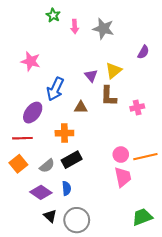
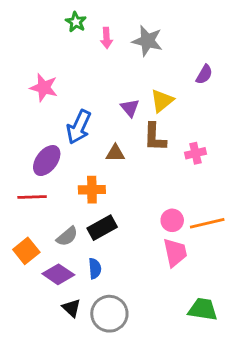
orange square: (18, 164) -> (26, 251), moved
green trapezoid: (142, 217) -> (203, 309), turned 30

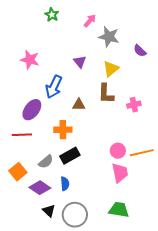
pink arrow: (107, 38) -> (90, 21), moved, turned -136
gray star: (147, 41) -> (109, 37), moved
purple semicircle: (204, 74) -> (140, 51), turned 104
purple triangle: (130, 108) -> (80, 62), moved
green trapezoid: (203, 309) -> (119, 210), moved

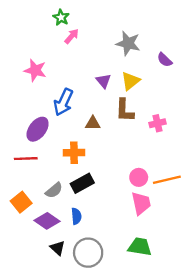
pink arrow: (90, 21) -> (72, 36), moved
purple triangle: (80, 62) -> (103, 81), moved

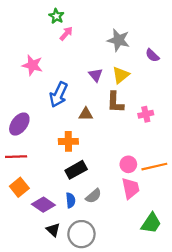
purple ellipse: (38, 129) -> (19, 124), moved
red line: (26, 159) -> (16, 157), moved
gray semicircle: (54, 190) -> (93, 196), moved
green trapezoid: (140, 247) -> (151, 223), moved, turned 115

